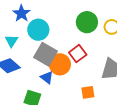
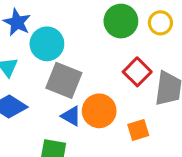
red square: (78, 54) -> (137, 72), moved
orange circle: (60, 64) -> (99, 111), moved

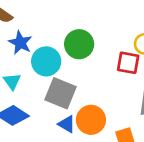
green circle: (121, 21) -> (79, 44), moved
red square: (137, 72) -> (128, 63), moved, turned -35

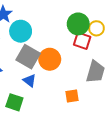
green circle: (79, 44) -> (78, 24), moved
orange circle: (91, 120) -> (50, 59), moved

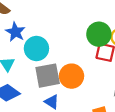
gray square: (28, 57) -> (48, 76), turned -35

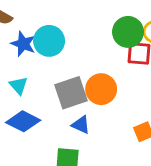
cyan circle: (36, 48) -> (49, 41), moved

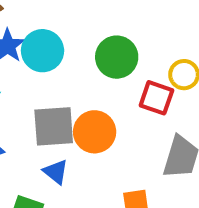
green circle: (128, 32) -> (117, 57), moved

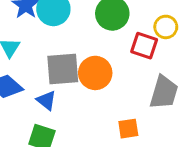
blue triangle: (56, 172) -> (46, 100), moved

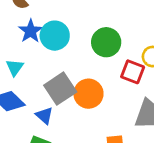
gray square: (63, 69) -> (60, 89), turned -32

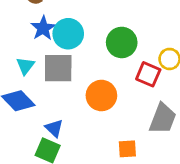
gray square: (60, 89) -> (58, 68), moved, turned 32
blue triangle: (44, 115) -> (54, 128), moved

